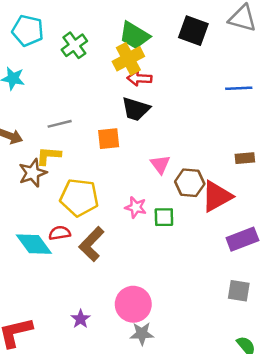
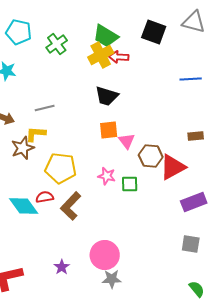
red arrow: (139, 78) -> (119, 57), moved
orange square: (109, 139) -> (109, 130), moved

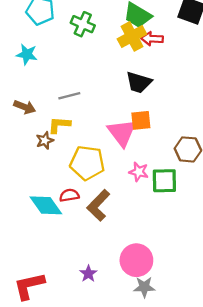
green cross: (57, 44) -> (83, 24), turned -30
pink triangle: (127, 141) -> (122, 133), moved, size x1.6
brown star: (23, 148) -> (45, 140), size x0.7
green square: (130, 184) -> (164, 181), size x1.4

